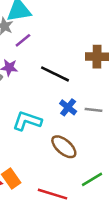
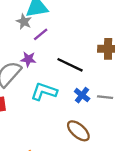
cyan L-shape: (27, 121) -> (44, 92), moved

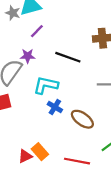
gray star: (24, 22) -> (13, 13), moved
blue cross: (82, 95) -> (55, 107), moved

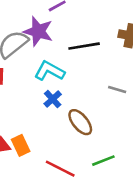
purple star: (28, 56) -> (38, 31), size x1.6
black line: (68, 57) -> (84, 46), turned -45

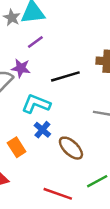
purple star: (38, 31) -> (21, 68), size x0.7
orange rectangle: (21, 145) -> (17, 147), moved

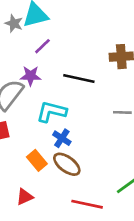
black line: (65, 76) -> (79, 78), turned 36
brown ellipse: (71, 148) -> (67, 164), moved

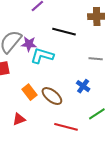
purple star: (31, 76) -> (29, 44), moved
blue cross: (62, 138) -> (83, 86), moved

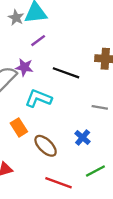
purple star: (29, 44) -> (24, 67), moved
orange rectangle: (29, 92) -> (19, 127), moved

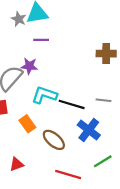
purple line: (38, 41) -> (41, 40), turned 40
black line: (66, 73) -> (72, 104), moved
blue cross: (83, 138) -> (89, 130), size x1.5

